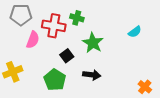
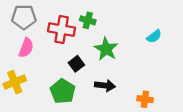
pink semicircle: (33, 40) -> (26, 48), moved
orange cross: (145, 87) -> (145, 99), moved, turned -32

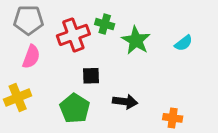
red cross: (62, 30) -> (73, 35), turned -30
green star: (106, 49) -> (136, 40), moved
black square: (76, 64) -> (91, 76), turned 35

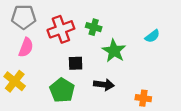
green cross: (105, 24) -> (94, 27), moved
green star: (136, 40) -> (114, 51), moved
yellow cross: (18, 98) -> (15, 81), turned -30

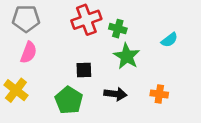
green cross: (94, 27) -> (118, 29), moved
red cross: (61, 29) -> (86, 20), moved
orange cross: (143, 98) -> (159, 94), moved

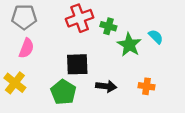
cyan semicircle: (169, 40) -> (156, 37), turned -98
green star: (127, 56) -> (129, 45), moved
black square: (84, 70) -> (77, 64), size x1.5

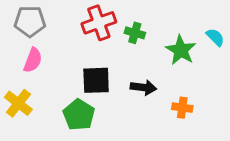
cyan semicircle: (156, 37) -> (215, 37), moved
green star: (129, 45) -> (181, 50), moved
black arrow: (106, 86) -> (143, 87), moved

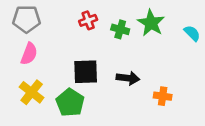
red cross: (99, 23) -> (88, 20), size x0.6
green star: (181, 50) -> (151, 23), moved
yellow cross: (18, 103) -> (32, 92), moved

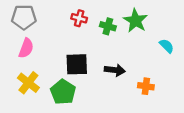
red cross: (88, 20) -> (79, 18), turned 35
cyan semicircle: (192, 33) -> (167, 46), moved

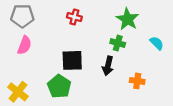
green cross: (108, 26) -> (118, 43), moved
black arrow: (115, 70) -> (108, 66), turned 96
yellow cross: (28, 83) -> (18, 92), moved

